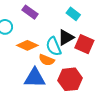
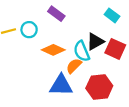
cyan rectangle: (73, 14) -> (112, 15), moved
orange semicircle: (47, 60) -> (74, 66), turned 112

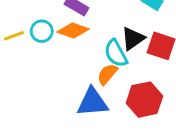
orange diamond: (53, 50) -> (73, 30), moved

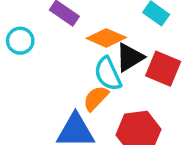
orange diamond: (73, 30) -> (106, 38), moved

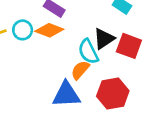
orange diamond: (106, 38) -> (49, 30), moved

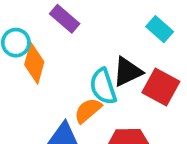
orange diamond: (49, 30) -> (34, 63), moved, turned 76

